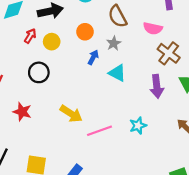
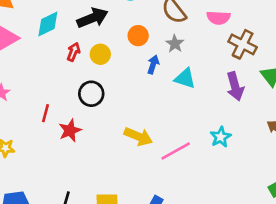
red star: (22, 112) -> (70, 130), moved, turned -30

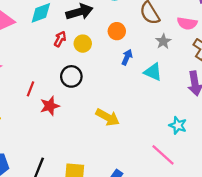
gray star: (175, 44) -> (163, 41), moved
cyan star: (221, 137) -> (178, 125), turned -30
pink line: (176, 151) -> (163, 155), moved, turned 65

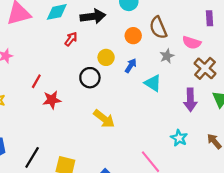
orange circle: (117, 31) -> (133, 36), moved
yellow circle: (83, 44) -> (106, 57), moved
black circle: (71, 76) -> (90, 78), moved
cyan star: (178, 125) -> (179, 138), moved

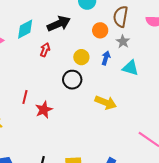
brown semicircle: (158, 28) -> (121, 17), turned 50
gray star: (167, 56) -> (123, 42), moved
yellow arrow: (104, 119) -> (106, 103), moved

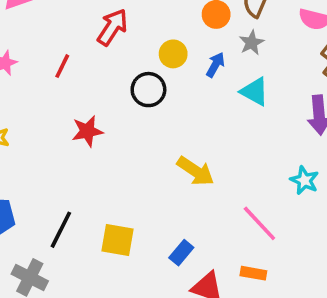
red arrow: (45, 50) -> (112, 27), size x1.5
red line: (25, 97) -> (62, 66), moved
yellow arrow: (106, 103) -> (195, 171), moved

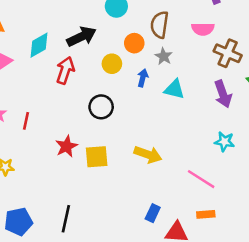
yellow circle: (173, 54) -> (112, 64), moved
red line: (62, 66) -> (26, 121), moved
yellow square: (118, 240) -> (97, 157), moved

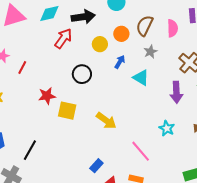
pink semicircle: (203, 29) -> (172, 28), moved, turned -108
gray star: (164, 56) -> (150, 52), moved

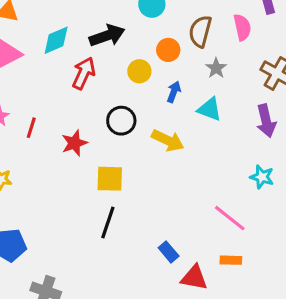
red star: (47, 96) -> (74, 143), moved
yellow arrow: (106, 121) -> (168, 140), moved
black line: (30, 150) -> (108, 223), moved
blue rectangle: (96, 166) -> (169, 252), turned -72

